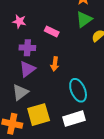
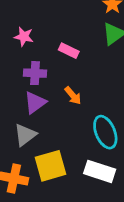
orange arrow: (55, 64) -> (73, 96), turned -48
white rectangle: (74, 119) -> (100, 171), turned 35

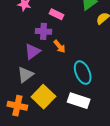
purple cross: (35, 73) -> (43, 31), moved
yellow square: (50, 166) -> (43, 97), turned -30

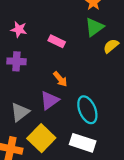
purple cross: (43, 31) -> (16, 61), moved
purple triangle: (32, 51) -> (50, 100), moved

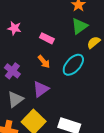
purple cross: (16, 61) -> (12, 71), moved, turned 35
orange arrow: (60, 79) -> (44, 62), moved
cyan ellipse: (87, 110) -> (73, 65), moved, turned 65

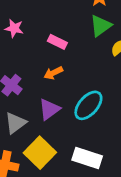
orange arrow: (44, 62) -> (53, 73), turned 104
cyan ellipse: (73, 65) -> (88, 105), moved

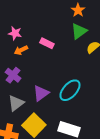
orange arrow: (53, 73) -> (21, 50), moved

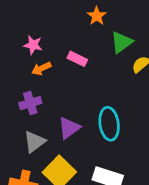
orange star: (78, 10) -> (97, 16), moved
purple cross: (13, 75) -> (30, 103), turned 35
cyan ellipse: (70, 90) -> (109, 124), turned -50

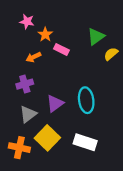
orange star: (97, 16) -> (45, 34), moved
pink star: (33, 45) -> (27, 22), moved

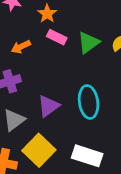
orange star: (45, 34) -> (47, 14), moved
green triangle: (96, 37) -> (89, 43), moved

